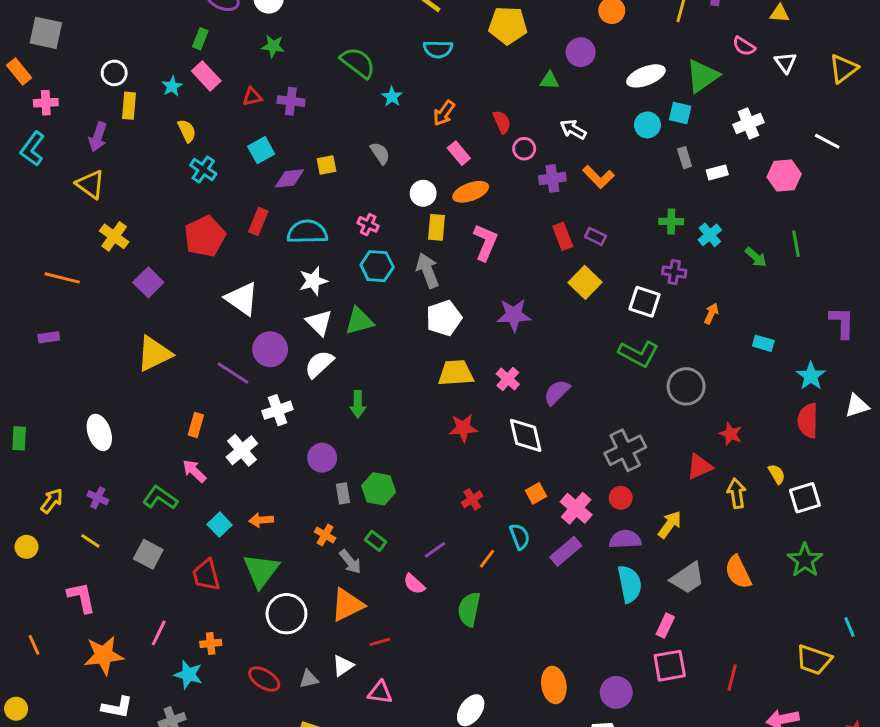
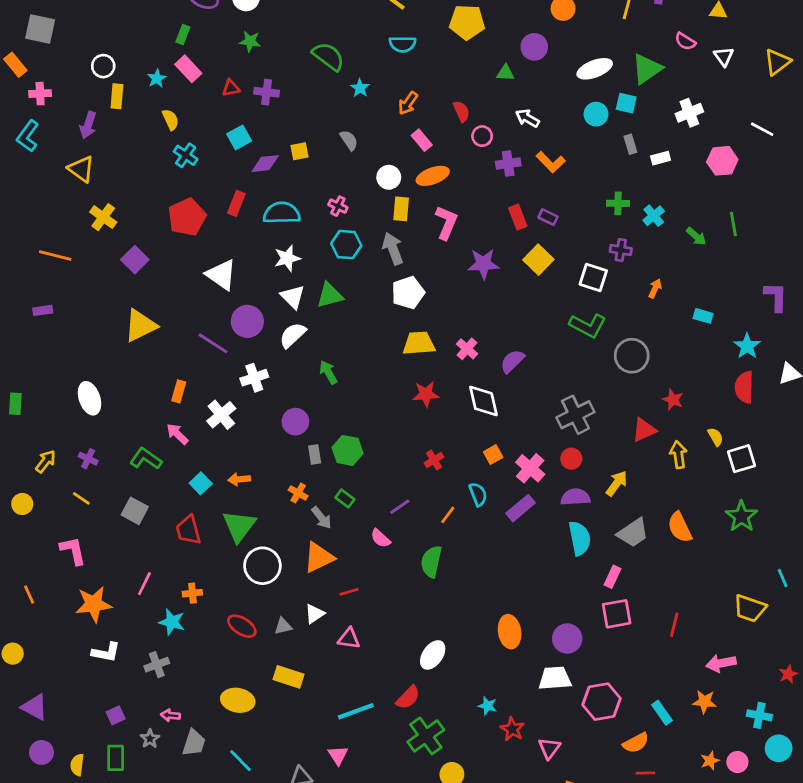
purple star: (514, 315) -> (483, 264), moved
green arrow: (358, 404) -> (328, 372), turned 150

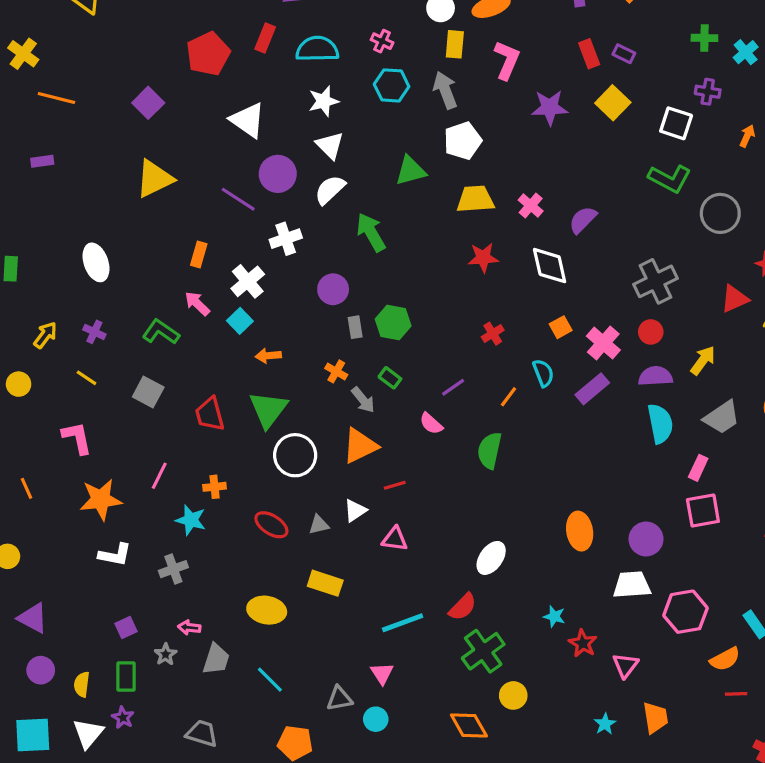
yellow cross: (103, 217) -> (23, 54), moved
green triangle: (330, 295) -> (411, 171), moved
green arrow: (328, 372) -> (371, 232), size x1.4
cyan square: (201, 483) -> (240, 321), moved

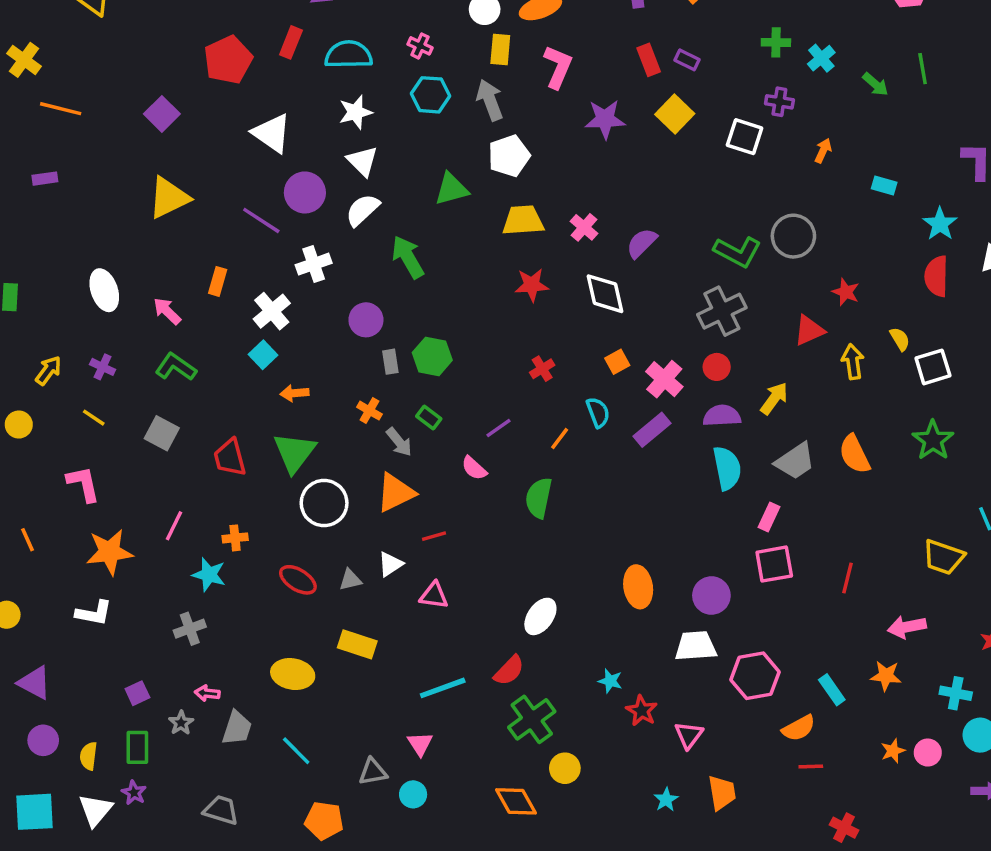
green L-shape: (670, 179) -> (738, 252), moved
pink arrow: (197, 303) -> (167, 311), moved
white L-shape: (115, 555) -> (94, 613), moved

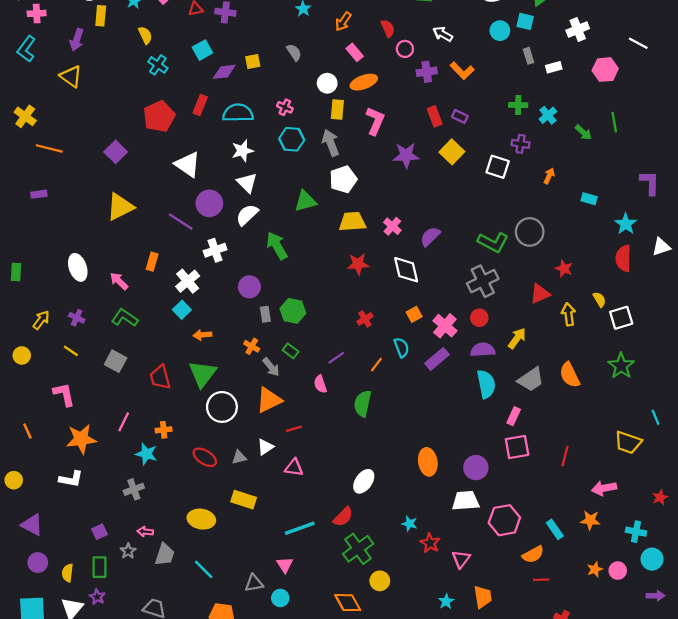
pink semicircle: (474, 468) -> (320, 384), turned 30

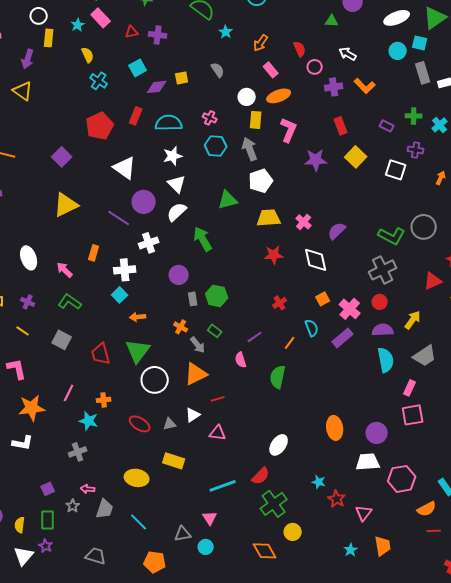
gray rectangle: (528, 56) -> (423, 73), size x1.5
purple rectangle: (460, 116) -> (387, 126), moved
white cross: (188, 281) -> (125, 270), turned 35

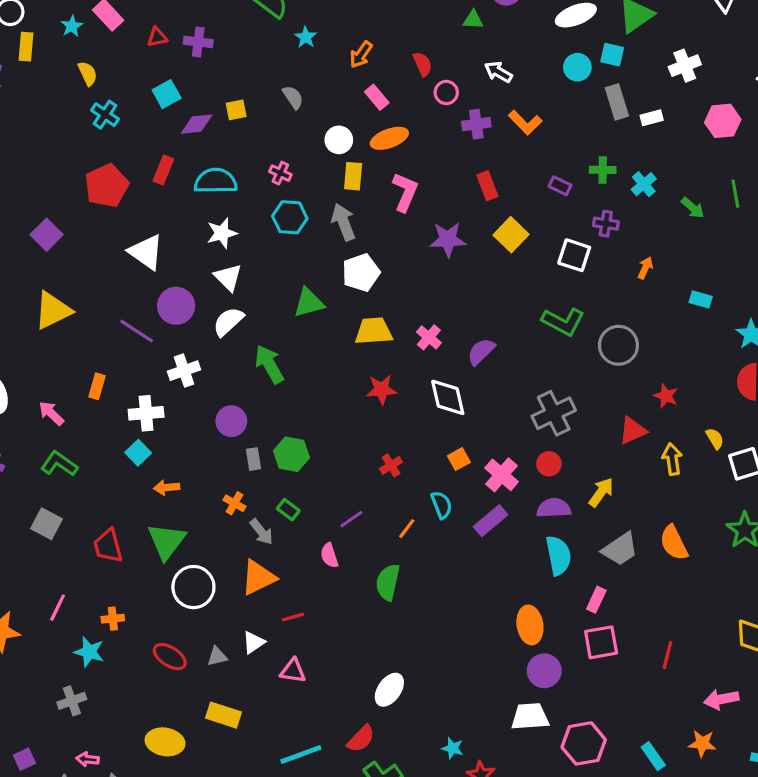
green L-shape: (392, 236) -> (563, 322), moved
orange ellipse: (335, 428) -> (530, 625), moved

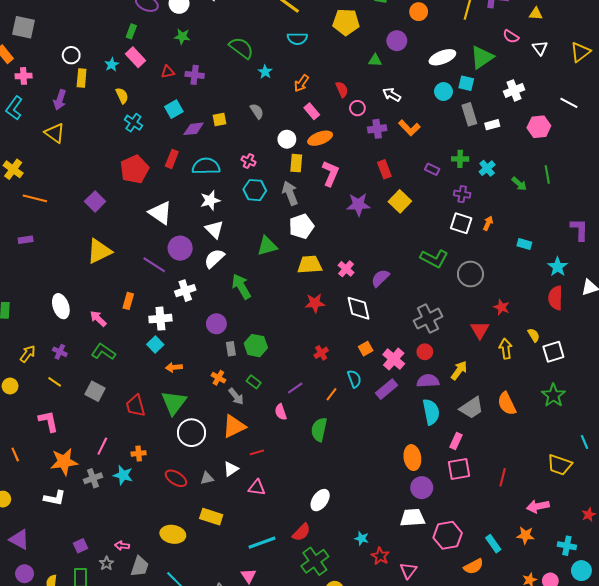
white square: (574, 255) -> (461, 223), moved
red triangle: (633, 431) -> (480, 330), turned -36
gray cross: (72, 701) -> (93, 478), moved

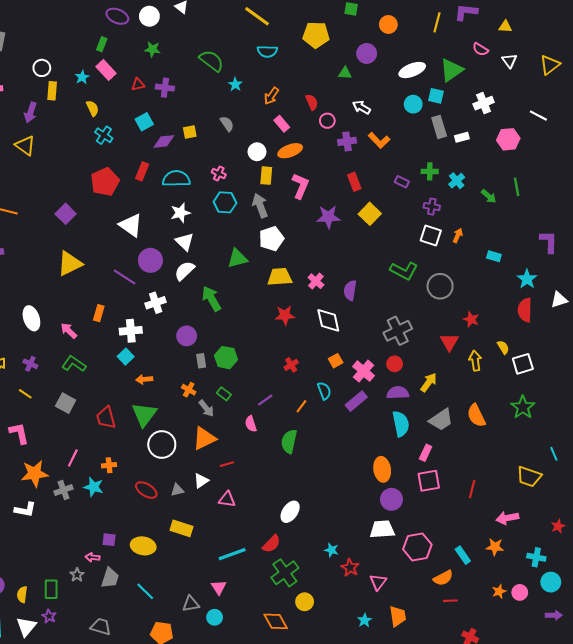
purple semicircle: (380, 278) -> (350, 290), turned -36
purple square: (81, 546) -> (109, 540), moved, turned 32

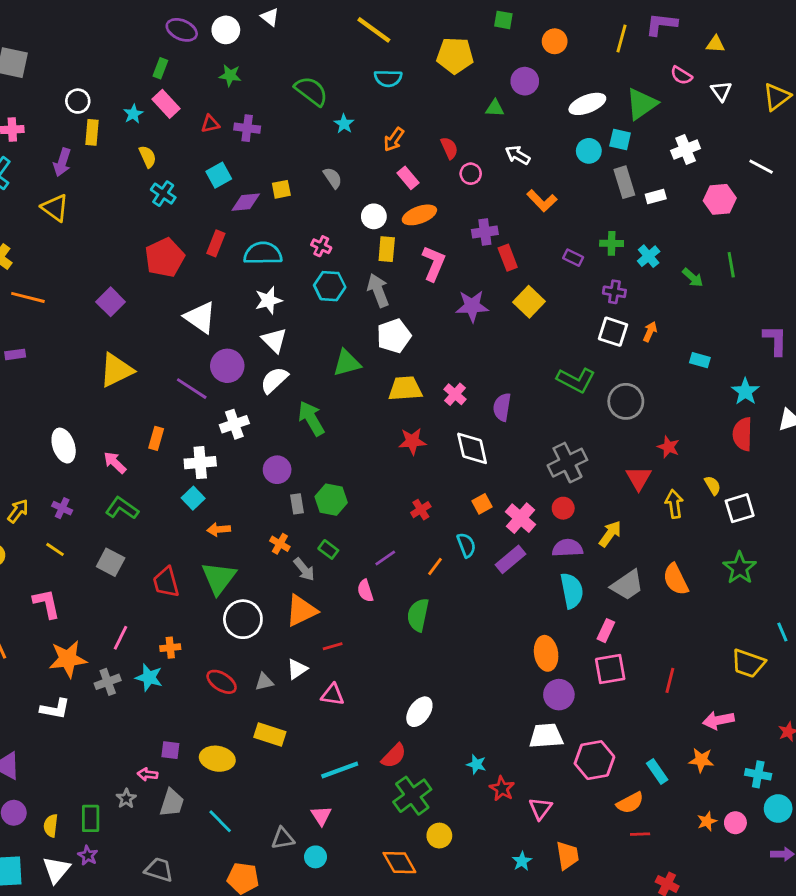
purple cross: (347, 141) -> (485, 232), moved

